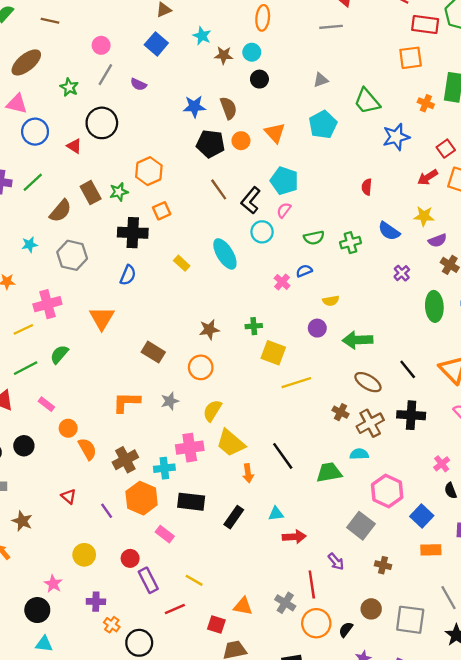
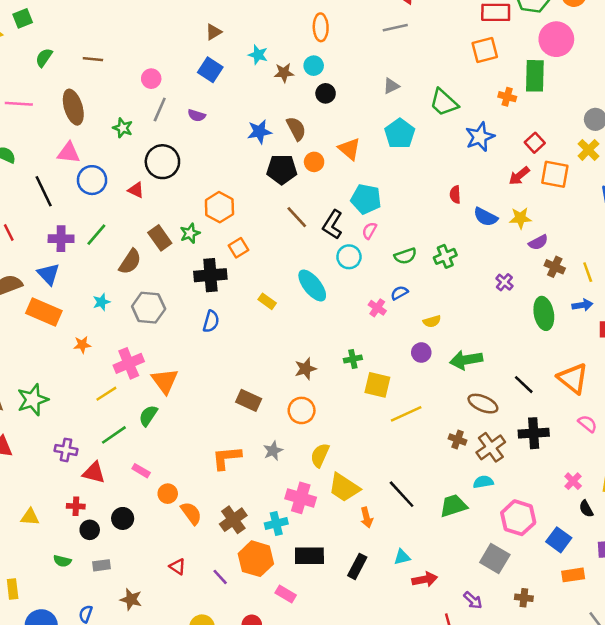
brown ellipse: (26, 62) -> (73, 107), turned -60
blue semicircle: (389, 231) -> (486, 217), moved
orange triangle: (102, 318) -> (165, 381), moved
pink cross: (190, 448) -> (301, 498), turned 32

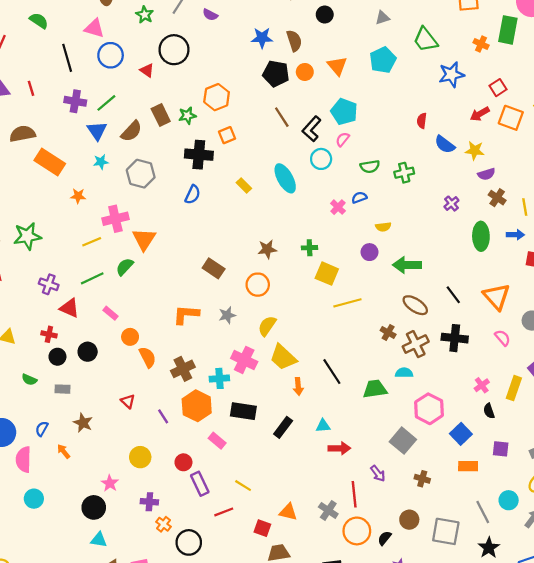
blue triangle: (48, 274) -> (97, 131), moved

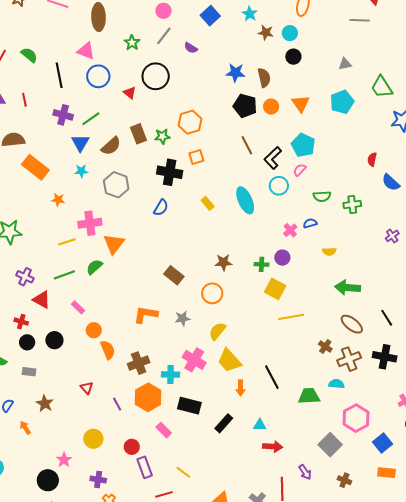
green semicircle: (39, 21) -> (29, 55), moved
purple circle: (369, 252) -> (282, 258), moved

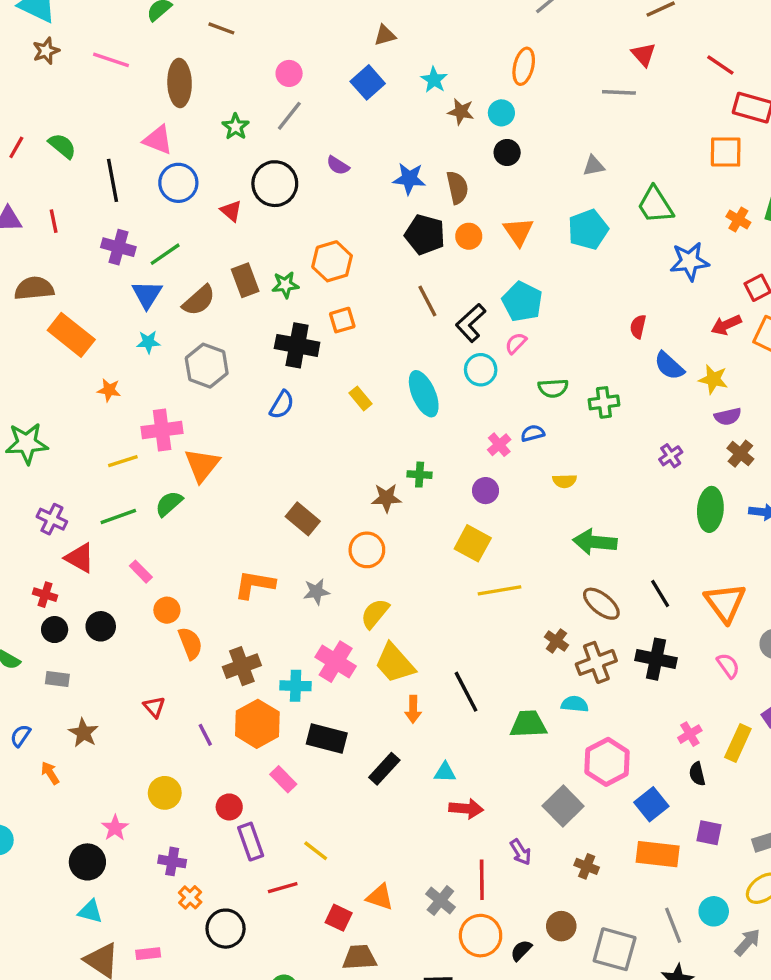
purple semicircle: (191, 48) -> (338, 165), moved
green cross: (262, 264) -> (420, 475), moved
orange rectangle: (386, 473) -> (658, 854), size x1.4

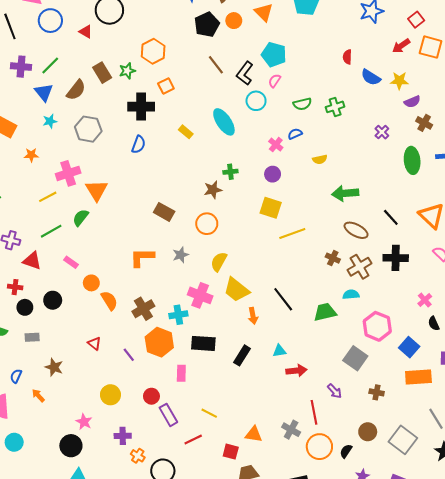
black pentagon: (425, 235) -> (207, 25), turned -30
pink rectangle: (283, 779) -> (181, 373), turned 56
gray square: (615, 949) -> (403, 440), turned 32

